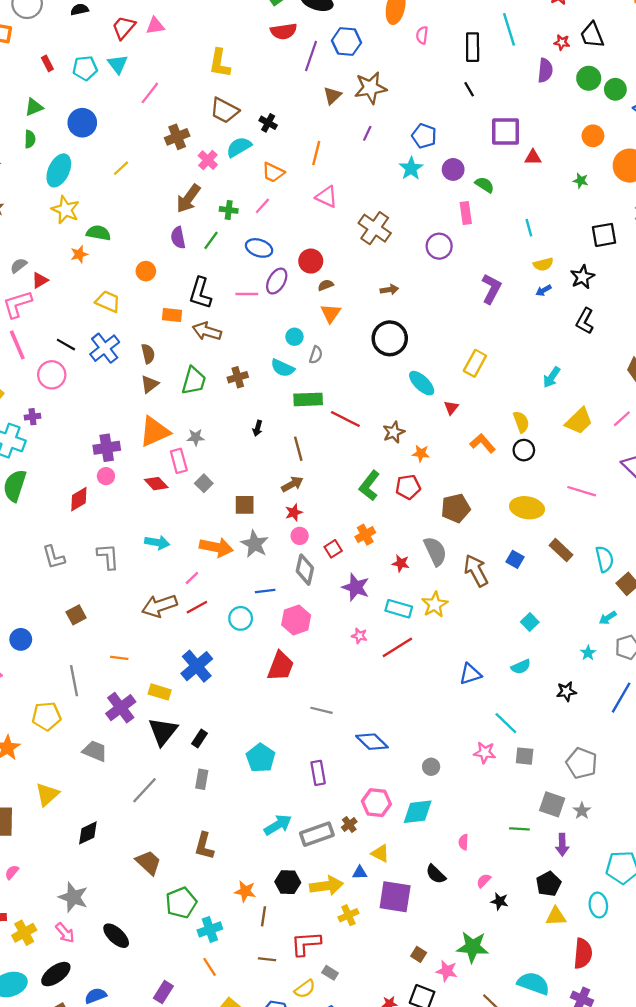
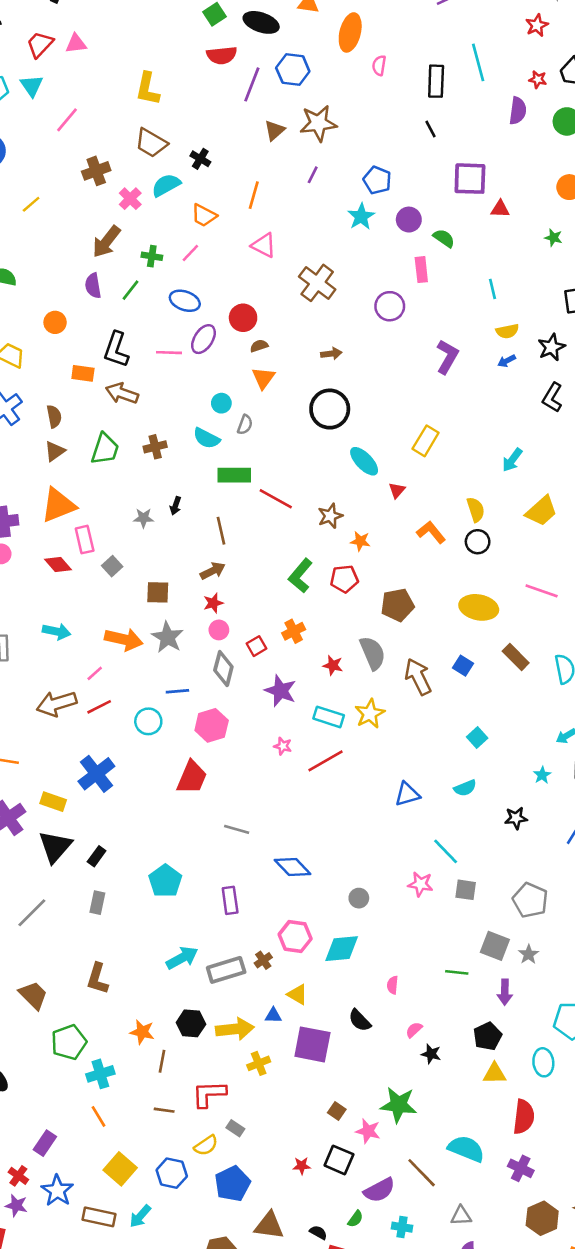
gray star: (196, 437) -> (143, 518), moved

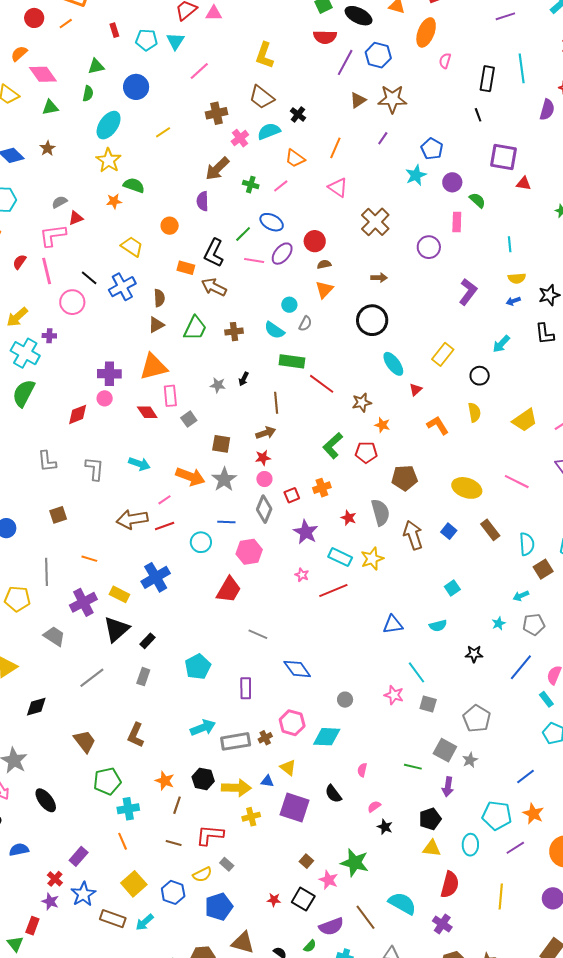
green line: (130, 290) -> (243, 234), moved
black L-shape: (552, 397) -> (545, 334), turned -45
cyan arrow: (512, 460) -> (501, 344), moved
black circle: (478, 542) -> (480, 376), moved

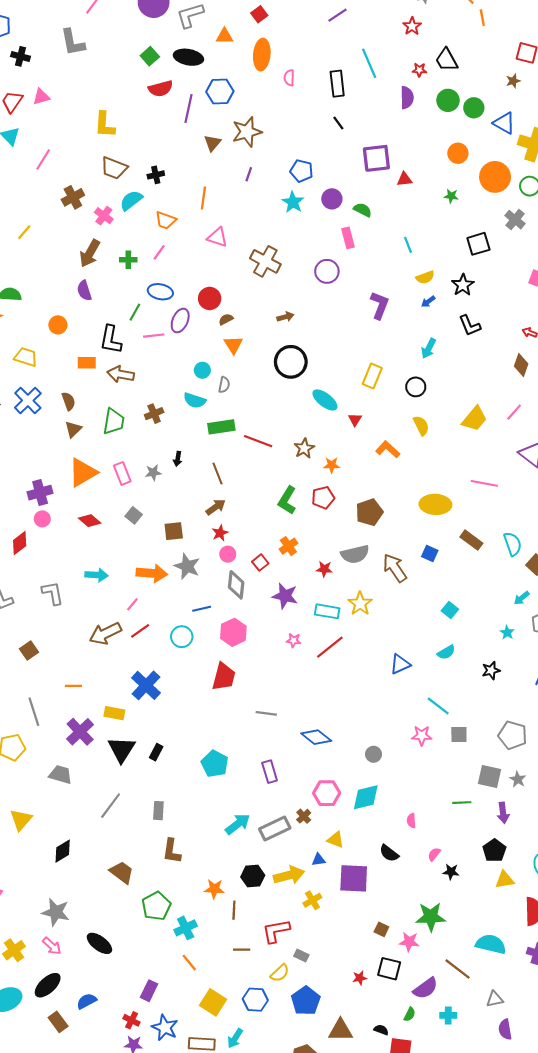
black cross: (298, 114) -> (156, 175), turned -35
pink rectangle: (170, 396) -> (122, 473), moved
gray semicircle: (380, 512) -> (355, 554), turned 108
gray rectangle: (143, 677) -> (158, 811), moved

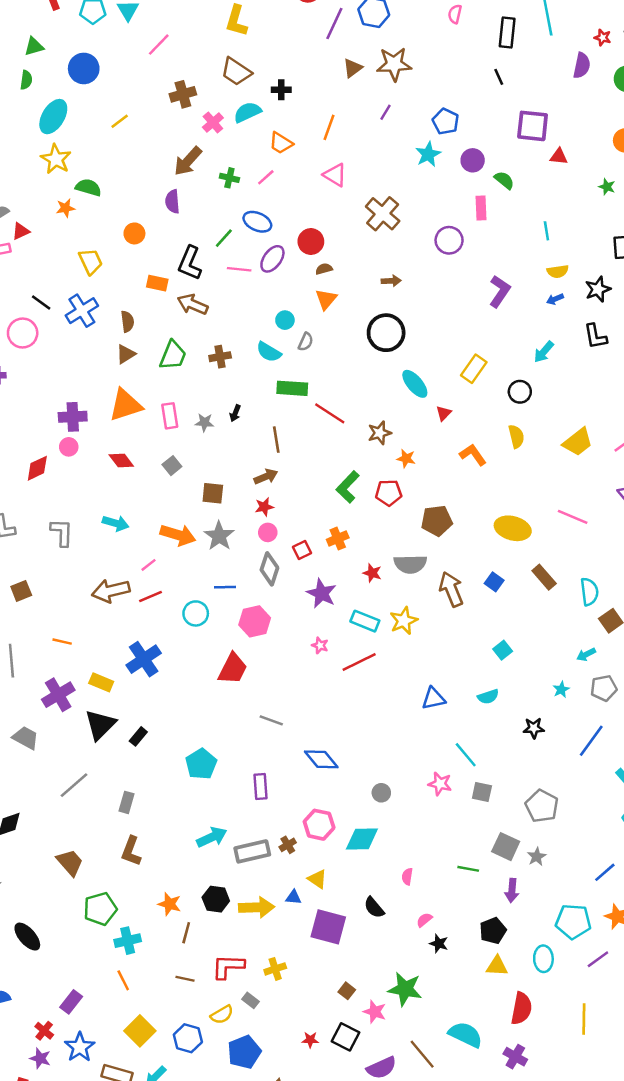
yellow trapezoid: (26, 357) -> (91, 261), turned 35
yellow cross: (312, 900) -> (275, 969), moved

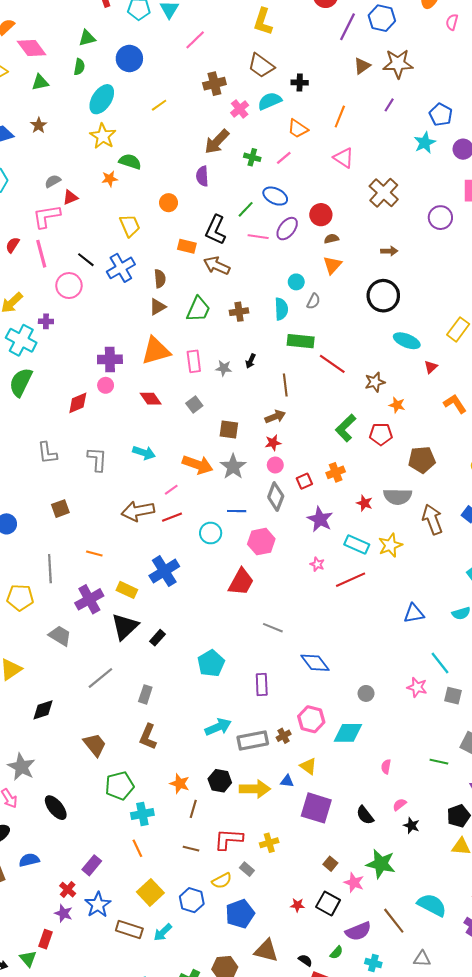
cyan semicircle: (269, 352) -> (281, 309), turned -125
cyan ellipse: (415, 384) -> (407, 341), turned -30
black semicircle: (374, 907) -> (365, 815), moved

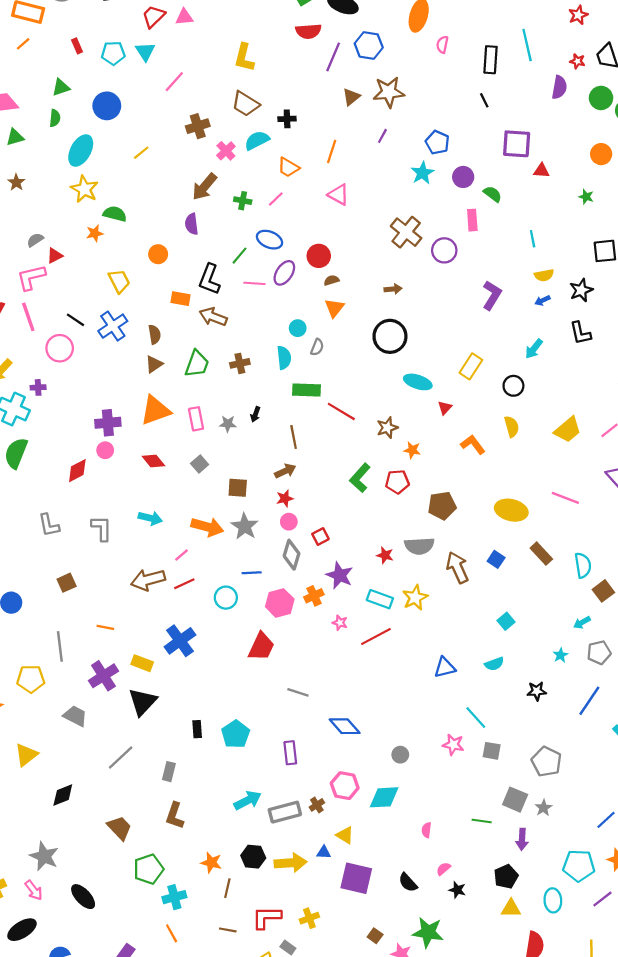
brown cross: (384, 193) -> (406, 232), moved
orange cross: (336, 472) -> (314, 596), moved
black rectangle: (157, 638) -> (197, 729), moved, turned -42

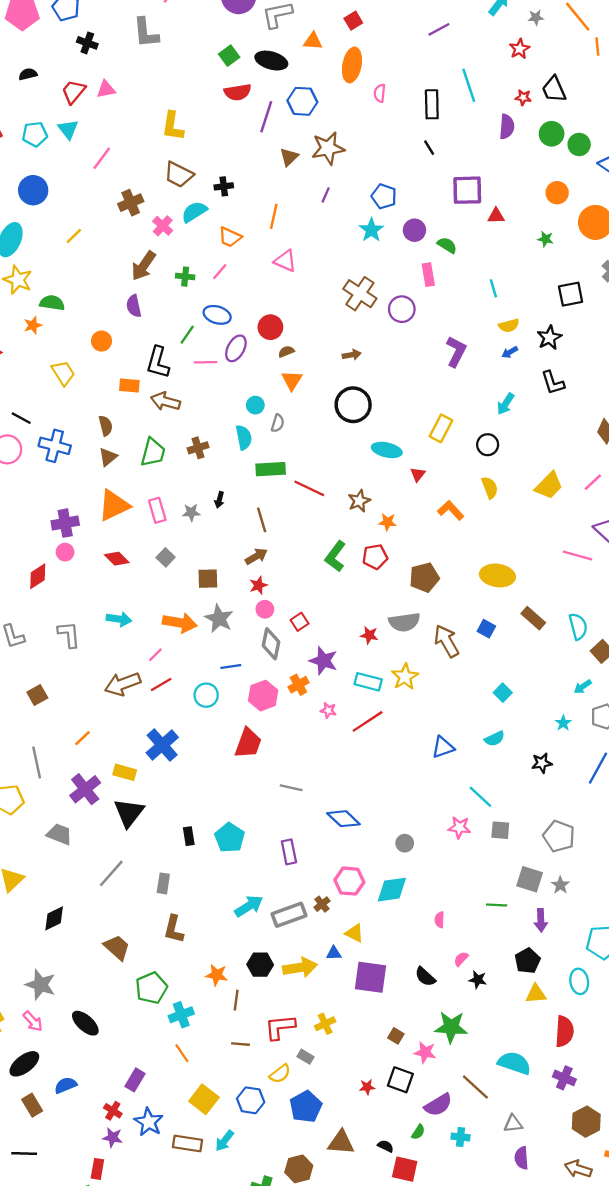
blue cross: (113, 326) -> (55, 446), moved, turned -36
pink line: (565, 498) -> (577, 555), moved
orange line: (105, 627) -> (83, 738), turned -49

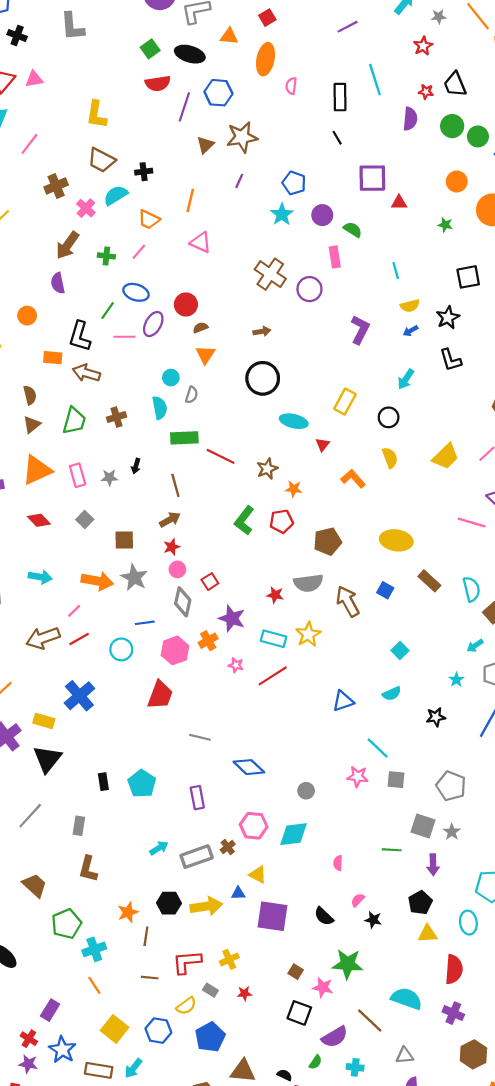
cyan arrow: (249, 906) -> (159, 848), size x0.7
orange star: (217, 975) -> (128, 912), turned -30
red star: (367, 1087) -> (245, 993), moved

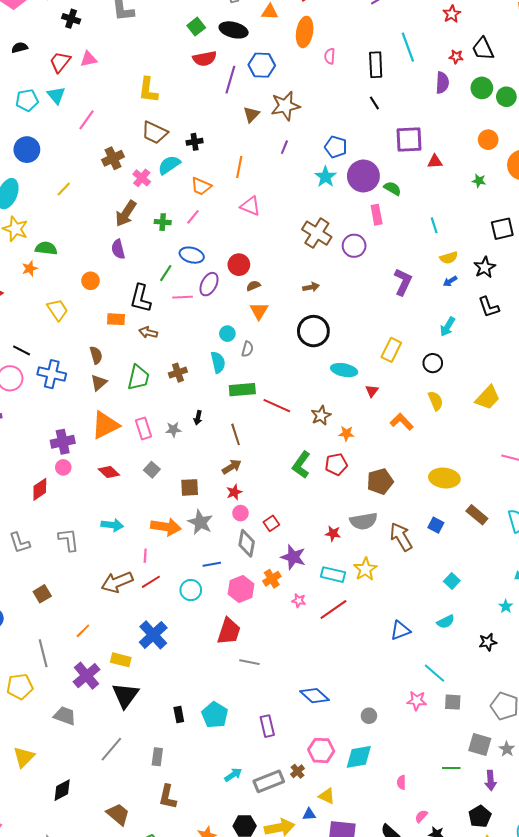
purple circle: (322, 215) -> (363, 176), size x1.6
brown arrow: (86, 373) -> (148, 332), size x0.7
pink line: (74, 611) -> (145, 556), turned -40
gray line: (200, 737) -> (249, 662), moved

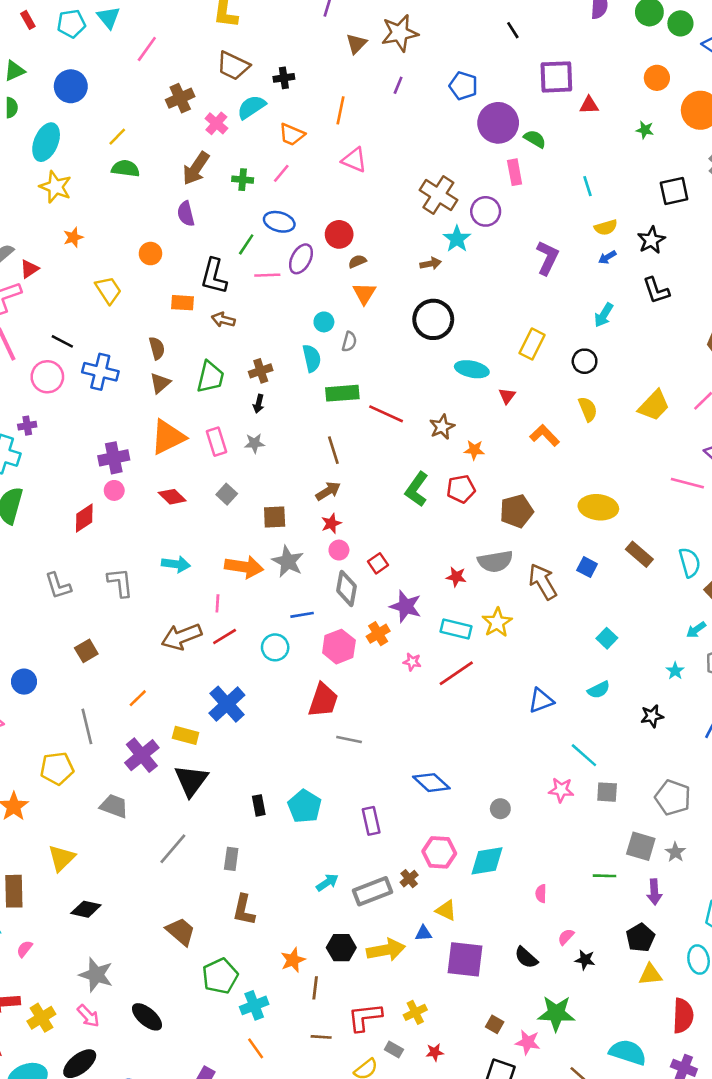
cyan star: (325, 177) -> (457, 239), moved
green semicircle: (46, 248) -> (125, 169), moved
black arrow: (198, 418) -> (259, 404), moved
black diamond: (62, 790) -> (86, 909), moved, turned 40

